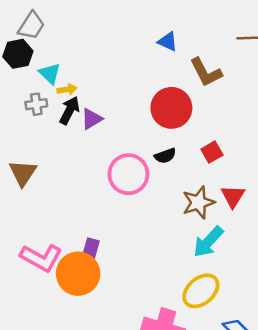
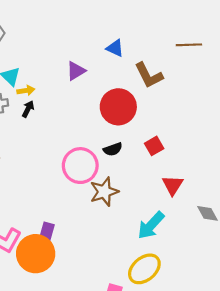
black arrow: (69, 110) -> (28, 109), size x0.7
purple triangle: (92, 119) -> (76, 71), moved
brown star: (198, 202) -> (104, 192), moved

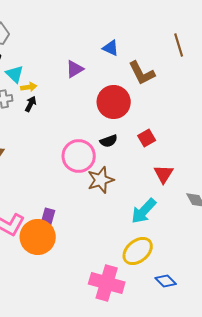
brown line: (189, 45) -> (179, 45), turned 75

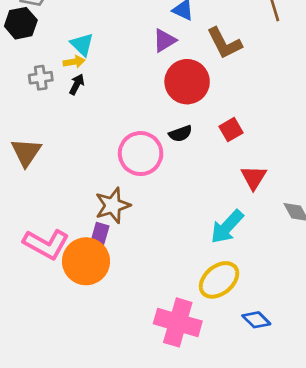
purple triangle: (75, 69) -> (164, 40), moved
cyan triangle: (15, 74) -> (82, 44), moved
brown star: (101, 180) -> (113, 205), moved

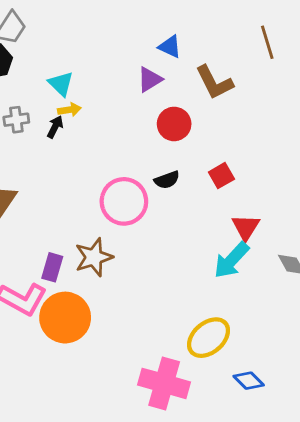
yellow arrow: (74, 62) -> (69, 110), moved
red circle: (187, 82) -> (174, 124), size x0.7
cyan arrow: (227, 227) -> (231, 260), moved
purple rectangle: (99, 236) -> (52, 267), moved

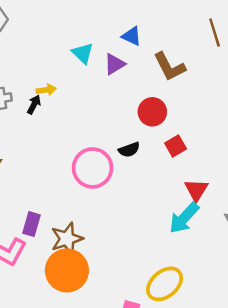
cyan triangle: (61, 84) -> (83, 53), moved
red circle: (174, 124) -> (152, 112), moved
brown star: (94, 257) -> (67, 239), moved
orange circle: (65, 318) -> (67, 270), moved

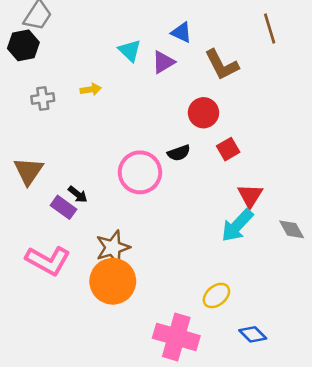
black arrow: (34, 104) -> (78, 194), moved, turned 102
purple rectangle: (32, 224) -> (64, 207), moved, turned -70
yellow ellipse: (165, 284) -> (216, 295), size x0.7

